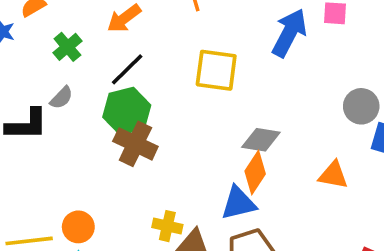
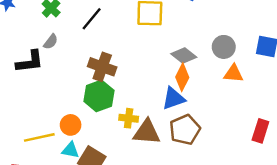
gray circle: (361, 106) -> (224, 47), moved
green hexagon: (127, 111) -> (99, 96), moved
gray diamond: (261, 140) -> (184, 55), turned 35

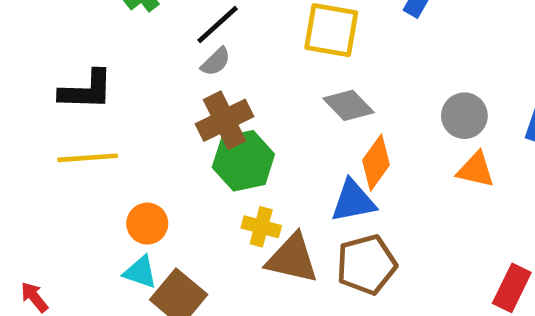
gray semicircle: (51, 42) -> (216, 62), moved
gray diamond: (184, 55) -> (349, 105), moved
brown cross: (102, 67) -> (224, 120), turned 36
green hexagon: (99, 96) -> (243, 161), moved
yellow line: (39, 137) -> (88, 158), moved

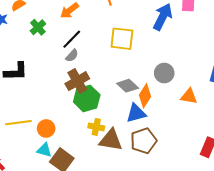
gray diamond: (349, 105) -> (128, 86), moved
gray circle: (464, 116) -> (164, 73), moved
yellow line: (88, 158) -> (18, 123), moved

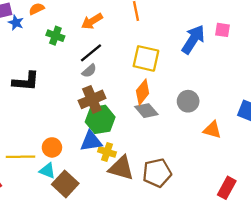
green cross: (38, 27) -> (55, 36), turned -35
orange diamond: (145, 96) -> (143, 92), moved
blue triangle: (136, 113) -> (91, 141), moved
yellow line: (18, 123) -> (20, 157), moved

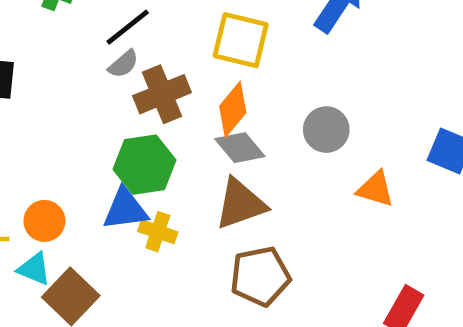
brown cross: (92, 99) -> (162, 94), moved
brown triangle: (121, 168) -> (240, 204), moved, turned -36

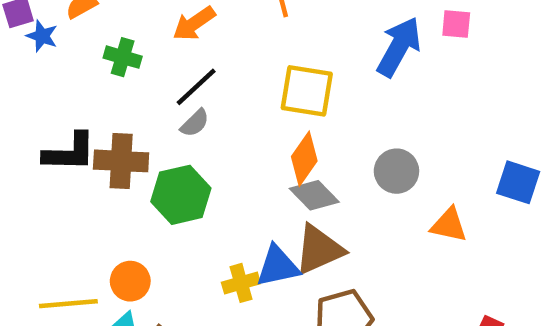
brown cross: (162, 94) -> (121, 161), moved, turned 30
green hexagon: (144, 165) -> (181, 195), moved
blue triangle: (125, 209) -> (278, 266), moved
yellow cross: (158, 232) -> (241, 283), turned -30

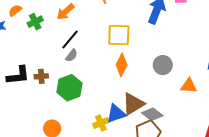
green cross: (123, 57) -> (35, 22), moved, turned -35
brown cross: (121, 161) -> (41, 76), size x0.6
gray diamond: (314, 195) -> (152, 114), moved

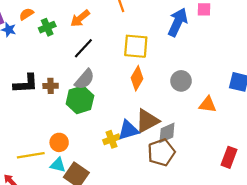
gray semicircle: (71, 55) -> (85, 79), moved, size x1.5
gray diamond: (152, 114) -> (167, 133), turned -65

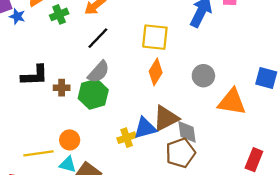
brown cross: (51, 86) -> (62, 88), moved
orange triangle: (208, 105) -> (232, 102), size x1.5
gray diamond: (167, 133) -> (187, 132), turned -75

